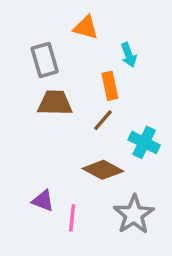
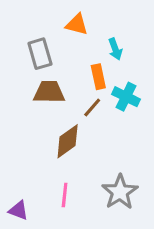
cyan cross: (144, 142) -> (126, 97), moved
brown diamond: (103, 170) -> (68, 141), moved, turned -64
purple triangle: (43, 201) -> (18, 210), moved

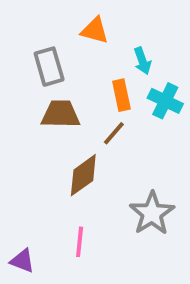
cyan cross: (126, 97) -> (165, 101), moved
gray star: (120, 192) -> (152, 213), moved

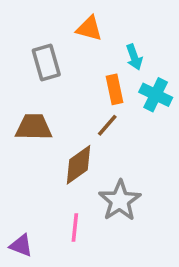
brown trapezoid: (60, 114) -> (34, 127), moved
gray star: (152, 213) -> (120, 201), moved

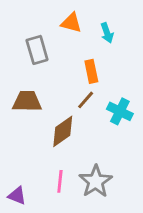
cyan arrow: (134, 57) -> (107, 33), moved
cyan cross: (156, 95) -> (120, 111), moved
gray star: (120, 201) -> (96, 181), moved

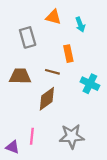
brown line: (86, 100) -> (52, 72), moved, turned 64
pink line: (60, 181) -> (32, 136), moved
gray star: (96, 181) -> (72, 136), turned 30

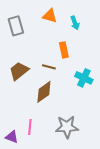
gray rectangle: (28, 37) -> (16, 26), moved
brown trapezoid: (20, 76) -> (19, 71), turned -40

